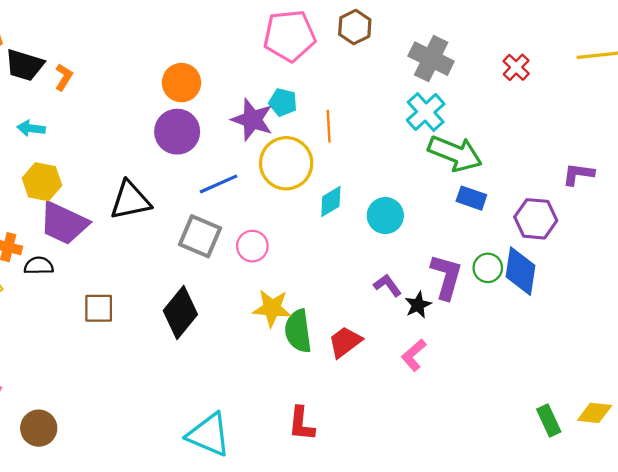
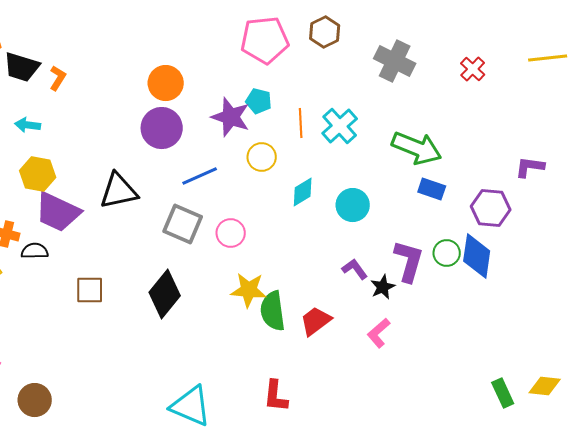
cyan cross: (426, 112) -> (340, 126), moved
yellow circle: (286, 163) -> (262, 157), size x0.6

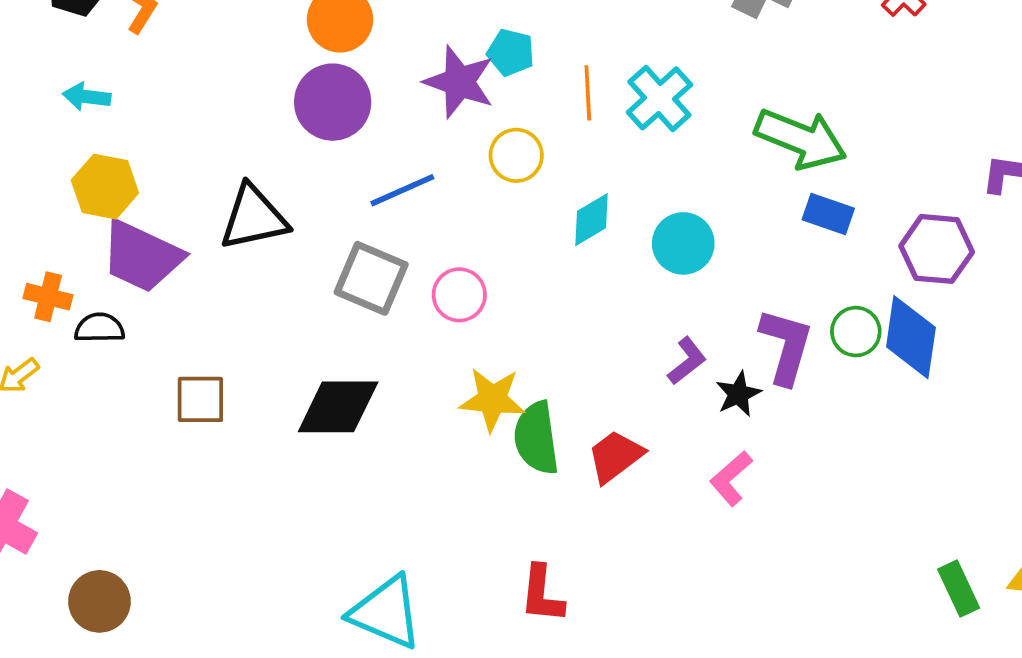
purple L-shape: (355, 269) -> (687, 361), turned 88
black diamond: (165, 294) -> (338, 407), turned 51

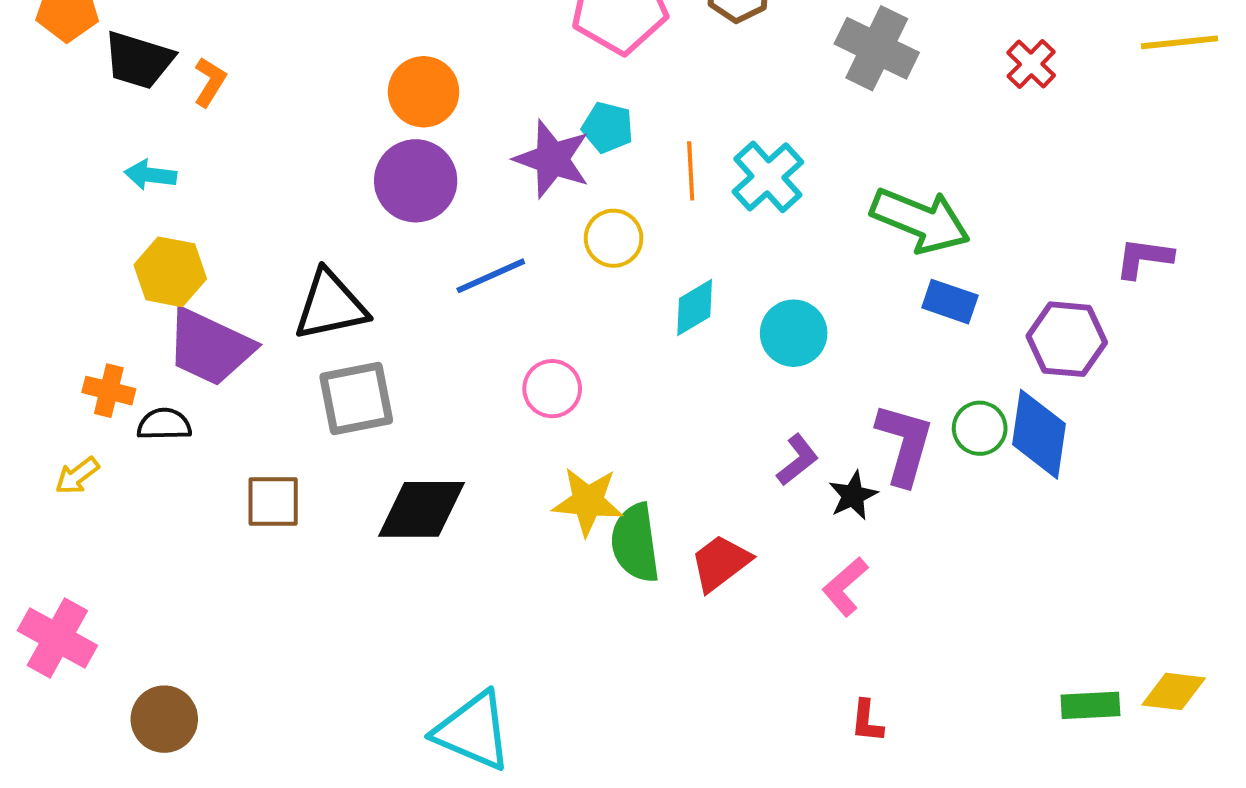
gray square: (371, 278) -> (356, 399), moved, turned -34
green rectangle: (959, 589) -> (1090, 705), turned -68
red L-shape: (542, 594) -> (867, 721), moved, size x0.7

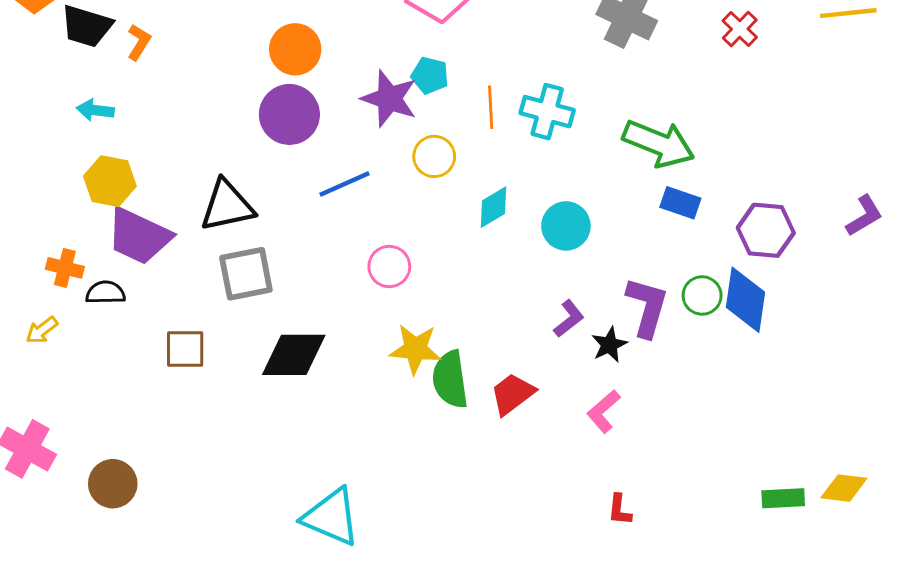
cyan cross: (768, 177) -> (547, 112), turned -33
purple L-shape: (1144, 258) -> (864, 216), moved, turned 141
brown circle: (164, 719) -> (113, 484), moved

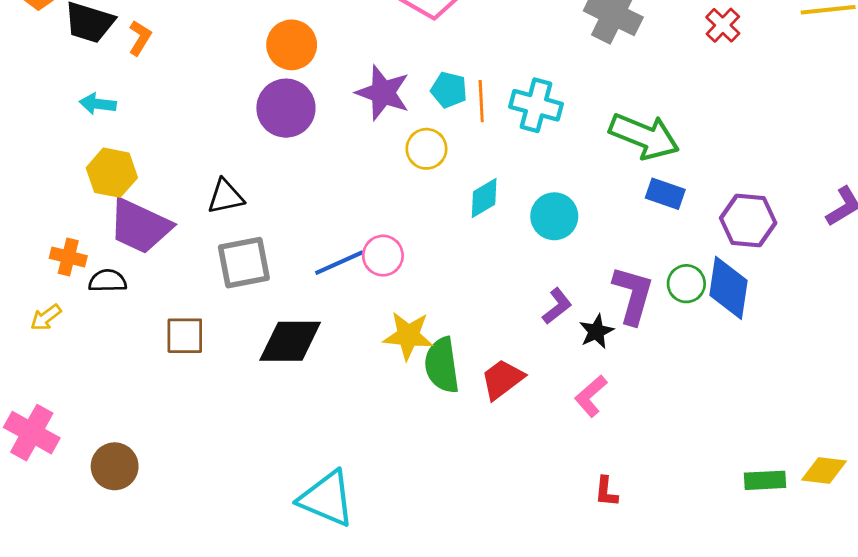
cyan pentagon: (430, 75) -> (449, 90), moved
blue line: (344, 184) -> (339, 263), moved
black triangle: (227, 206) -> (226, 197), size x0.7

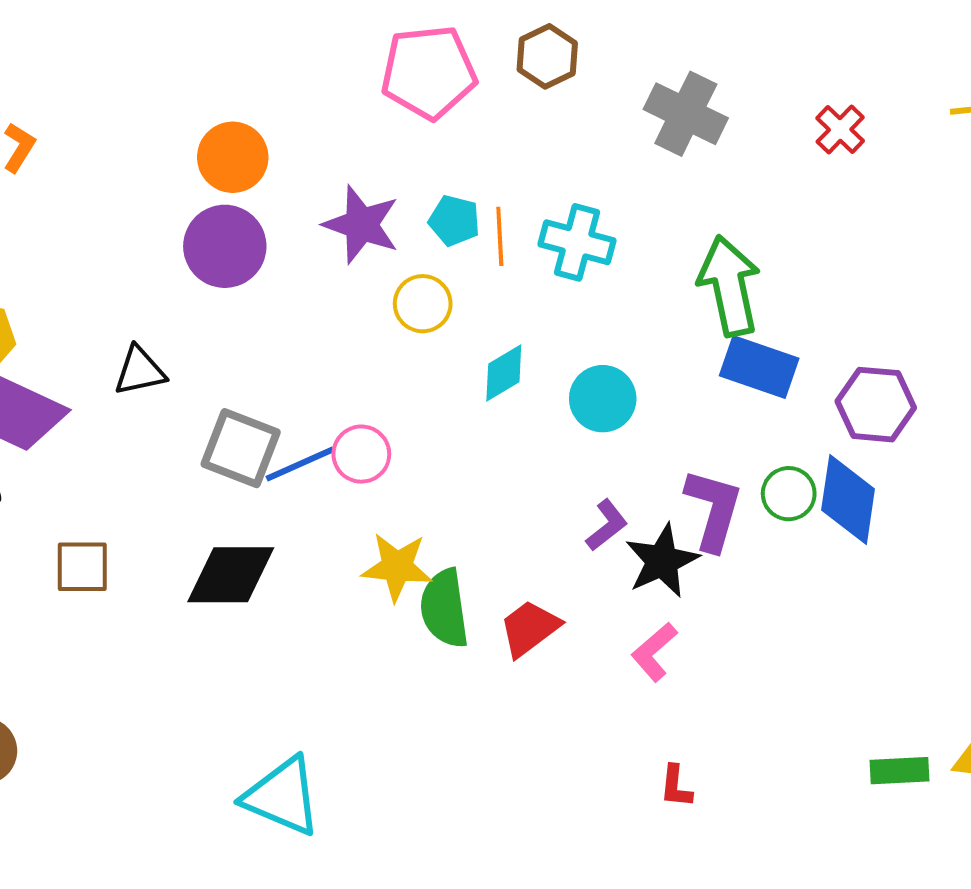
green arrow: (644, 136) -> (729, 286), turned -124
blue rectangle: (665, 194) -> (759, 367), size x1.4
gray square: (244, 263) -> (241, 448), moved, turned 32
black star: (596, 331) -> (662, 561), size x1.5

